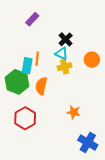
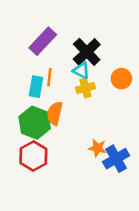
purple rectangle: (32, 19) -> (43, 41), moved, size x1.5
black cross: (66, 39) -> (87, 52), size x1.5
green hexagon: (17, 82) -> (35, 123), moved
blue cross: (88, 143) -> (116, 159), moved, turned 30

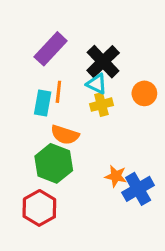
orange semicircle: (55, 113) -> (65, 135), turned -85
green hexagon: (35, 123) -> (54, 163), moved
red hexagon: (33, 156) -> (39, 208), moved

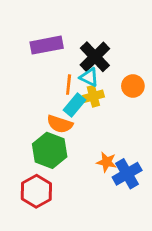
purple rectangle: (51, 49) -> (47, 45), turned 36
orange line: (58, 92) -> (69, 85), moved
cyan rectangle: (43, 103) -> (74, 105), moved, turned 30

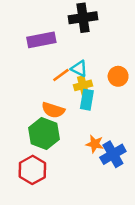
black cross: (95, 57) -> (83, 18), moved, turned 36
orange line: (69, 85) -> (61, 75), turned 48
cyan rectangle: (74, 105) -> (87, 100), moved, turned -30

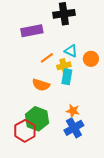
cyan triangle: (79, 68) -> (71, 51), moved
green hexagon: (44, 133) -> (37, 119), moved
blue cross: (113, 154) -> (74, 128), moved

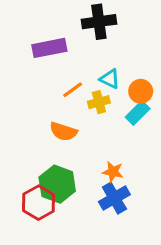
cyan rectangle: (67, 77) -> (138, 113), moved, turned 35

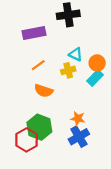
orange line: (73, 90) -> (38, 65), moved

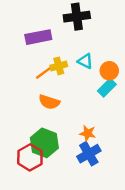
yellow cross: (68, 70) -> (59, 66), moved

